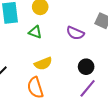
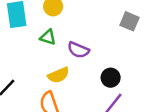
purple semicircle: (75, 33) -> (78, 50), moved

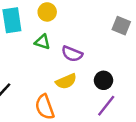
yellow semicircle: (58, 75) -> (66, 81), moved

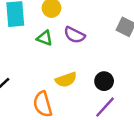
purple semicircle: (72, 54) -> (74, 35), moved

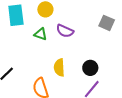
yellow semicircle: (66, 80) -> (59, 68), turned 108

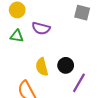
black circle: (90, 68) -> (66, 65), moved

